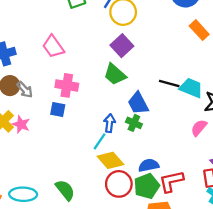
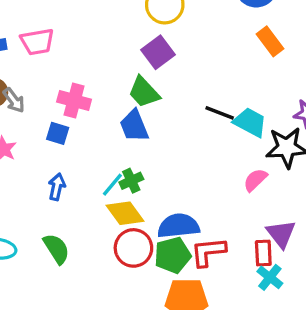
pink trapezoid: (53, 47) -> (37, 42), moved, turned -70
blue trapezoid: (138, 103) -> (134, 126), moved
blue arrow: (110, 123) -> (57, 187), moved
green cross: (134, 123) -> (131, 181), moved, turned 35
blue semicircle: (149, 165) -> (178, 226), size x1.4

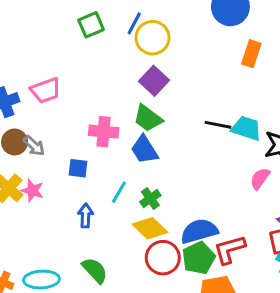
orange rectangle: (270, 41) -> (251, 54), turned 65
pink cross: (74, 101) -> (104, 132), moved
cyan line: (112, 185) -> (119, 192), moved

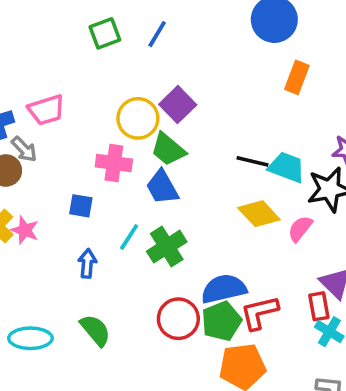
yellow circle: (153, 38) -> (138, 118), moved
gray arrow: (34, 146) -> (24, 149), moved
green cross: (150, 199) -> (167, 247), size x1.5
yellow diamond: (150, 228) -> (259, 214), moved

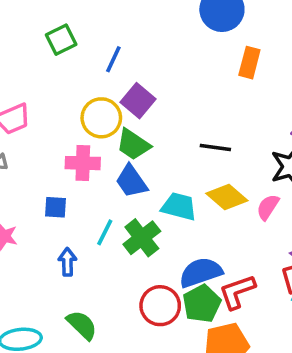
blue line: (157, 34) -> (113, 59), moved
cyan trapezoid: (287, 167) -> (179, 206), moved

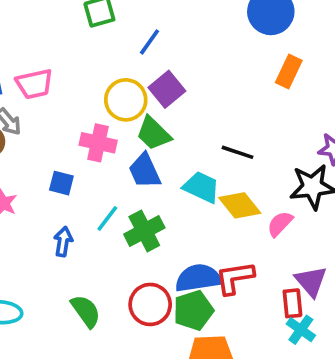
cyan trapezoid: (179, 206) -> (201, 187), moved
red L-shape: (237, 292) -> (235, 278), moved
green semicircle: (82, 325) -> (86, 311), moved

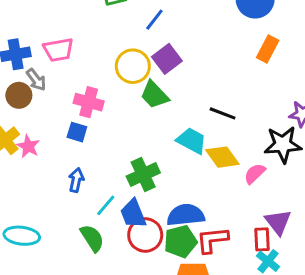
pink cross: (98, 143) -> (89, 102), moved
blue trapezoid: (145, 171) -> (133, 214), moved
cyan line: (107, 218) -> (106, 205), moved
red L-shape: (235, 278) -> (212, 240), moved

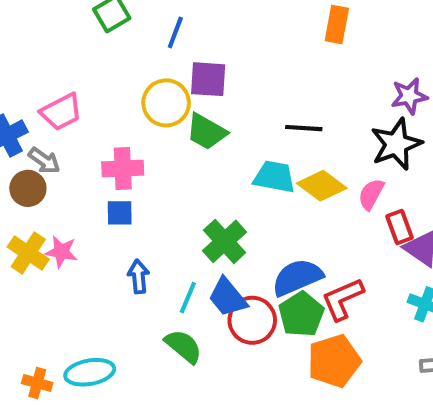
purple square: (167, 59) -> (208, 79), turned -32
red rectangle: (262, 239) -> (400, 227), moved

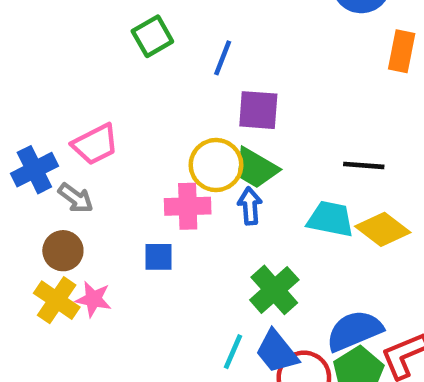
yellow circle: (166, 103) -> (216, 165), moved
pink cross: (123, 169) -> (188, 206), moved
brown circle: (28, 188) -> (63, 251), moved
blue arrow: (139, 276) -> (250, 206), moved

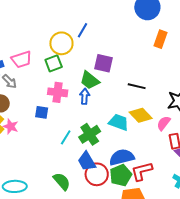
green square: (152, 36) -> (54, 63), moved
purple square: (258, 110) -> (104, 63), moved
yellow circle: (216, 165) -> (61, 43), moved
cyan trapezoid: (330, 219) -> (119, 122), moved
cyan line: (233, 352) -> (66, 137), moved

